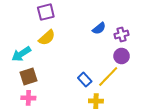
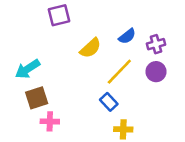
yellow semicircle: (47, 38) -> (90, 48), moved
yellow line: (108, 76) -> (119, 72), moved
pink cross: (28, 98) -> (50, 121), moved

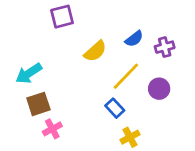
purple circle: (156, 72) -> (159, 89), moved
pink cross: (50, 121) -> (52, 129), turned -30
yellow cross: (123, 129) -> (130, 137), turned -30

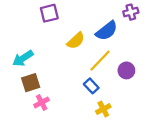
blue semicircle: (134, 39) -> (107, 31), size x1.5
purple cross: (165, 47) -> (131, 12), moved

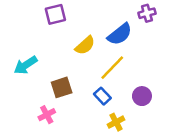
purple circle: (126, 70) -> (142, 96), moved
brown square: (31, 83) -> (62, 87), moved

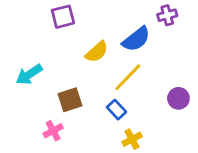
purple circle: (142, 96) -> (178, 98), moved

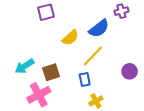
cyan arrow: (29, 74) -> (24, 66), moved
blue rectangle: (116, 110) -> (85, 79), turned 32
pink cross: (53, 131) -> (39, 95), size x1.6

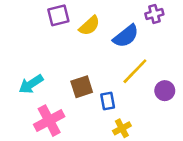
yellow semicircle: (70, 38) -> (89, 26), moved
yellow line: (93, 56) -> (135, 71), moved
brown square: (51, 72) -> (82, 87), moved

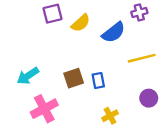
yellow line: (135, 71) -> (142, 58), moved, turned 32
purple circle: (165, 91) -> (149, 98), moved
blue rectangle: (108, 101) -> (98, 81), moved

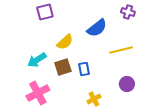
purple cross: (139, 12) -> (128, 12), moved, turned 32
yellow semicircle: (81, 23) -> (65, 42), moved
cyan arrow: (28, 76) -> (37, 60), moved

